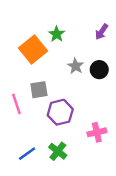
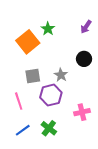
gray star: (76, 66) -> (61, 75), moved
pink line: (16, 104) -> (19, 101), moved

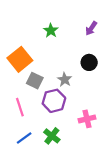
orange square: (28, 42) -> (20, 59), moved
gray square: (33, 76) -> (35, 81), turned 35

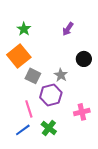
purple arrow: (91, 28) -> (68, 29), moved
green star: (51, 31) -> (24, 29), moved
pink line: (20, 107) -> (29, 109), moved

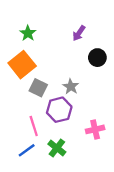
black circle: (84, 59) -> (97, 58), moved

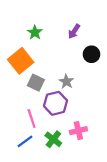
green star: (28, 33) -> (35, 32), moved
pink cross: (95, 129) -> (78, 131), moved

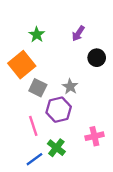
pink cross: (78, 131) -> (94, 136), moved
blue line: (25, 141) -> (34, 159), moved

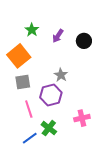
purple arrow: (78, 33) -> (58, 36), moved
black circle: (97, 58) -> (84, 41), moved
gray square: (38, 88) -> (23, 82), moved, turned -35

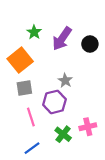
purple arrow: (58, 36) -> (62, 39), size x1.6
green cross: (49, 128) -> (63, 134), moved

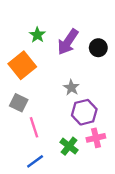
gray square: (24, 88) -> (19, 103), moved, turned 35
purple hexagon: (54, 102) -> (84, 112), moved

